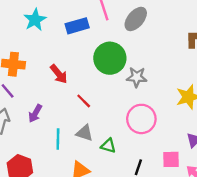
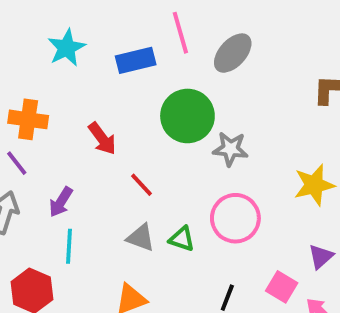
cyan line: (58, 139) -> (69, 246), moved
green triangle: (108, 146) -> (182, 239), moved
pink square: (171, 159) -> (282, 287), turned 30

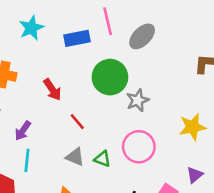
gray star: (230, 149) -> (138, 100), turned -30

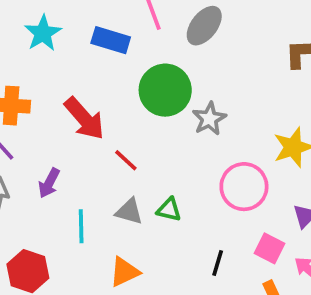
blue rectangle: (77, 38) -> (111, 40), turned 35
red arrow: (52, 90) -> (84, 118), size x1.4
pink circle: (139, 147) -> (244, 187), moved
cyan line: (27, 160) -> (81, 226), moved

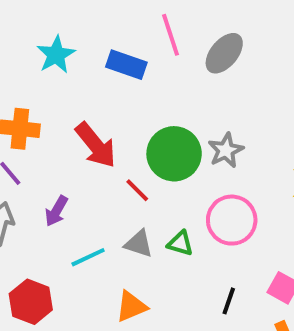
green circle: (165, 90) -> (174, 154), moved
pink circle: (244, 187) -> (232, 220), moved
cyan line: (81, 226) -> (88, 257), turned 64

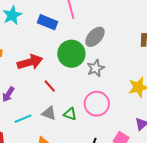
gray ellipse: (224, 53) -> (95, 37), moved
red arrow: (96, 145) -> (30, 62), turned -70
green circle: (174, 154) -> (71, 54), moved

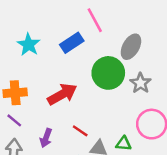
blue rectangle: (48, 22) -> (72, 43), turned -42
red line: (50, 86) -> (80, 131), moved

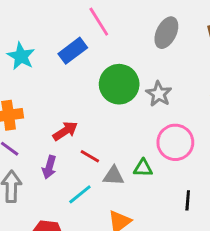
gray ellipse: (131, 47) -> (166, 33), moved
red arrow: (62, 94) -> (65, 131), moved, size x0.7

